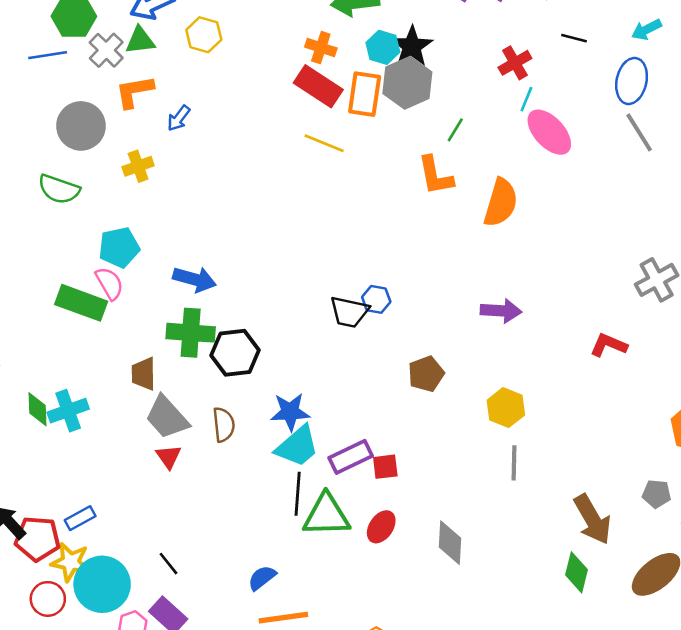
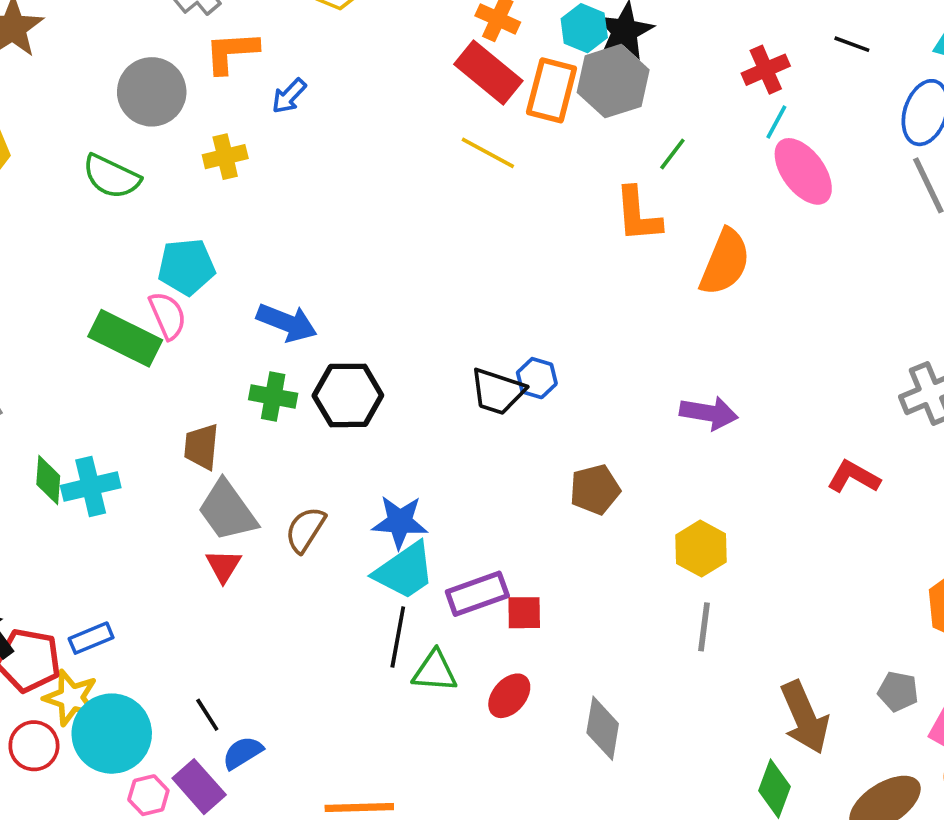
green cross: (191, 333) -> (273, 397), size x0.7
black hexagon: (235, 353) -> (348, 395), moved
brown semicircle: (224, 425) -> (305, 530), turned -148
green triangle: (326, 515) -> (435, 671), size x0.7
blue semicircle: (262, 578) -> (243, 753), moved

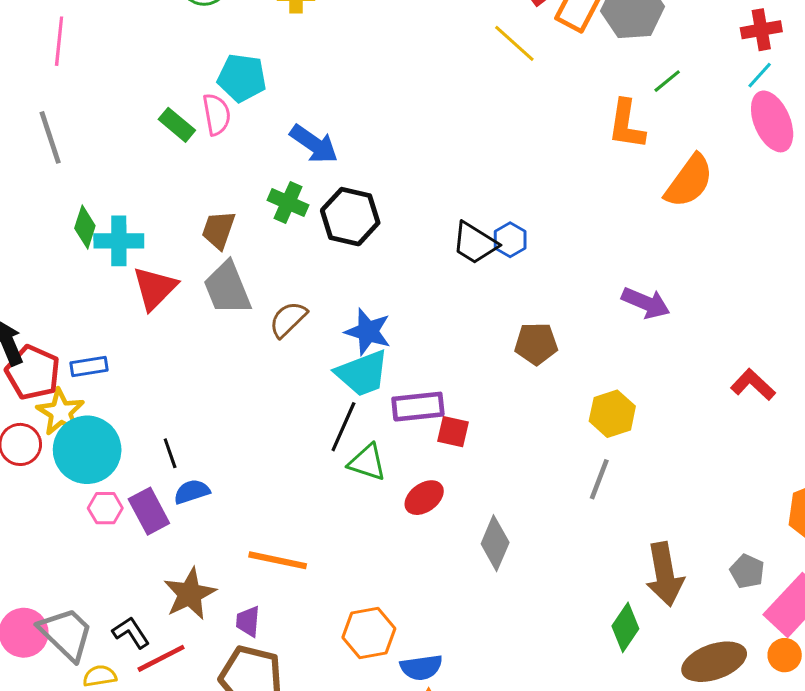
green rectangle: (125, 338) -> (177, 125), size x0.6
red triangle: (224, 566) -> (155, 288), moved, size x1.5

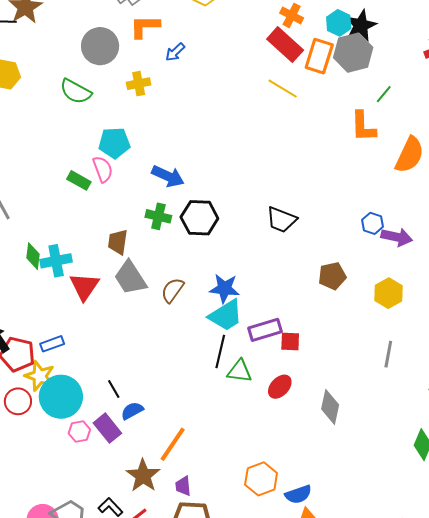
blue hexagon: (510, 240) -> (373, 223), moved
yellow hexagon: (612, 414) -> (389, 293), moved
orange line: (278, 560) -> (173, 444), moved, turned -57

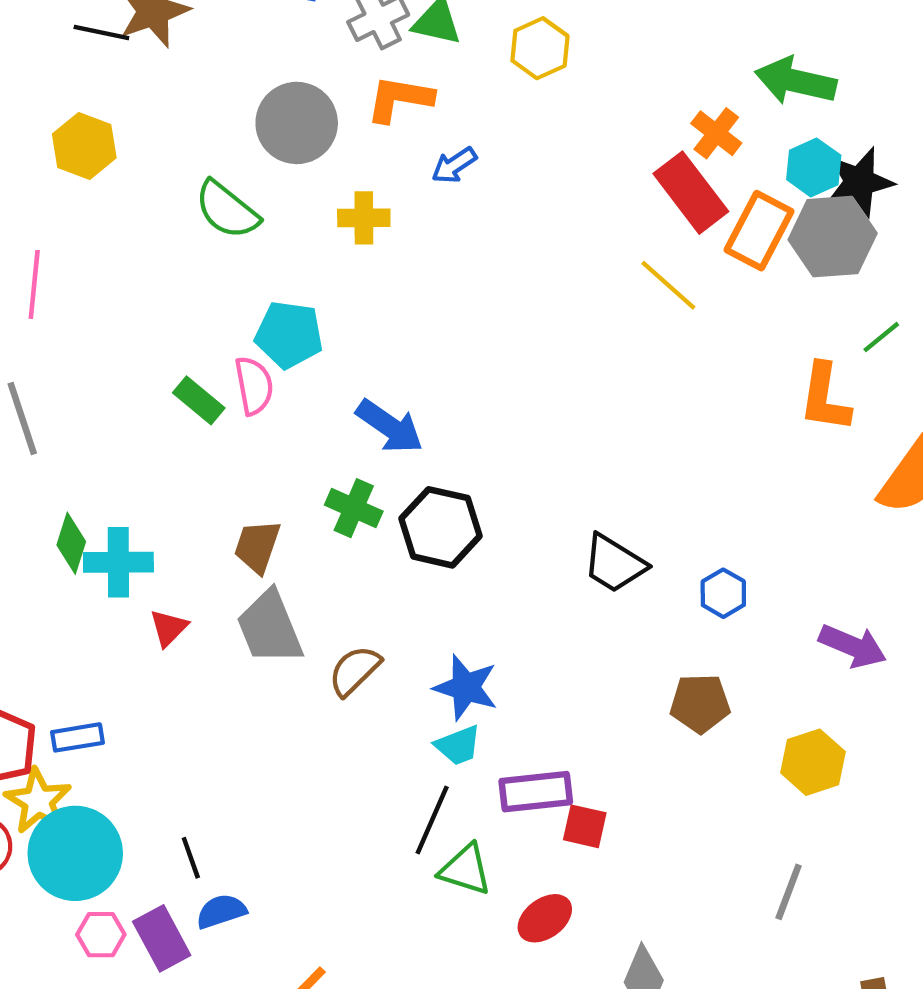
blue hexagon: (373, 223) -> (723, 593), moved
red triangle: (84, 286) -> (169, 628), size x0.6
cyan trapezoid: (226, 315) -> (458, 745), size x0.6

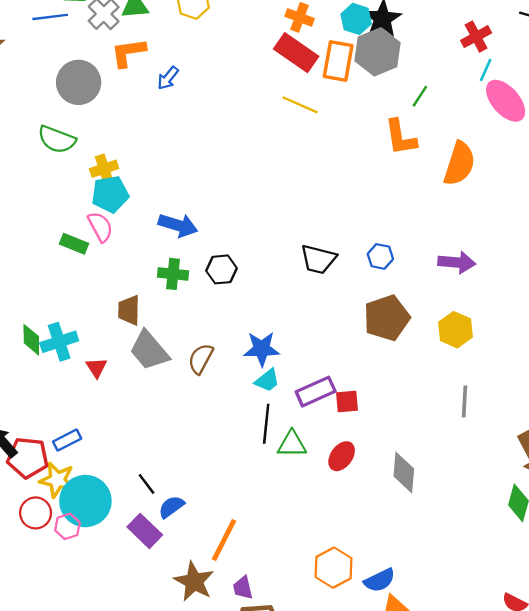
yellow cross: (364, 218) -> (104, 169), moved
black hexagon: (440, 527) -> (221, 269), size x0.7
brown pentagon: (700, 703) -> (387, 318), size x1.4
pink hexagon: (101, 935) -> (67, 526), moved

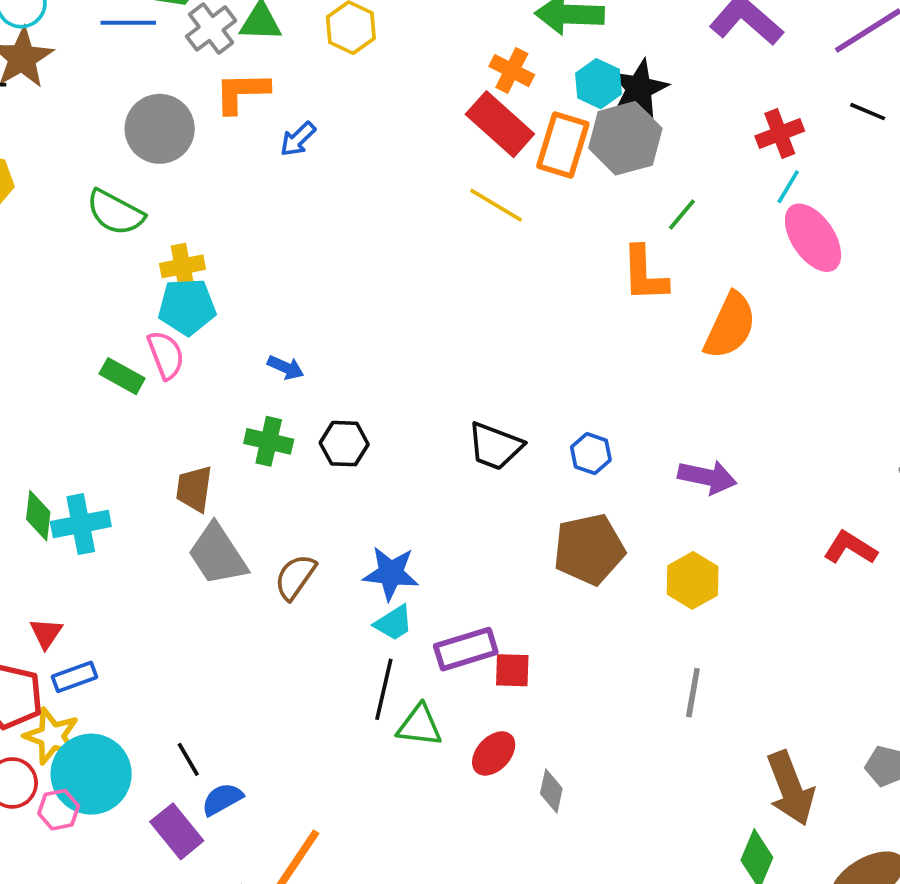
blue arrow: (178, 225) -> (286, 367), size x0.6
red triangle: (96, 368) -> (46, 633), moved
gray diamond: (404, 472) -> (551, 791), moved, size x0.7

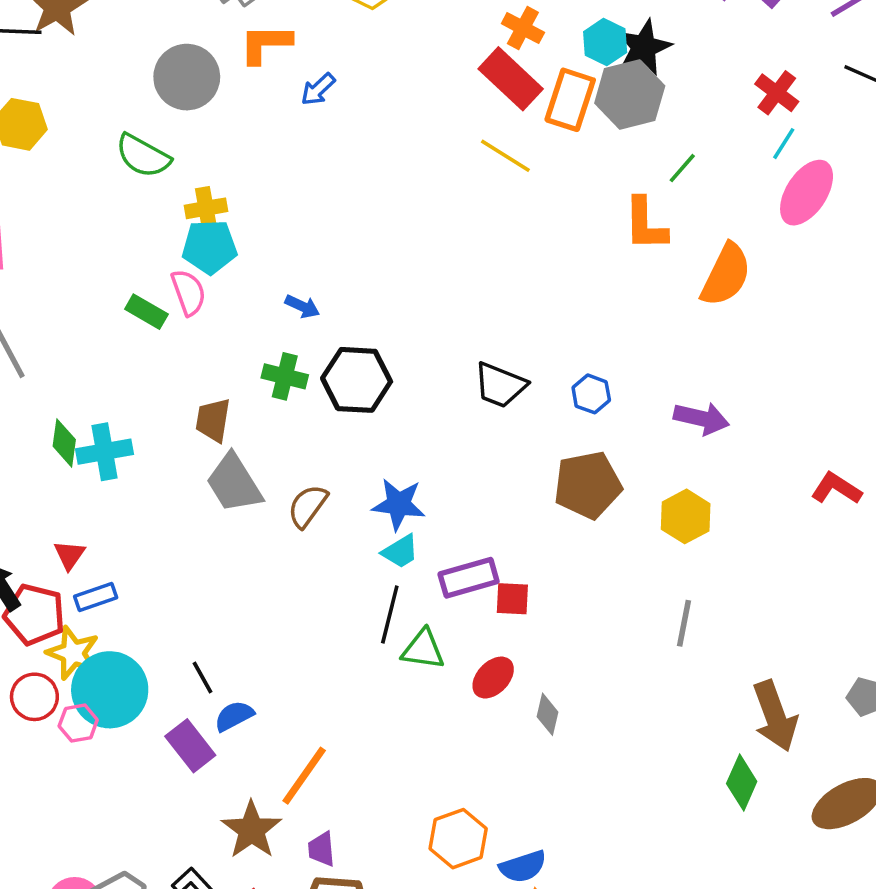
red cross: (780, 133) -> (777, 93), turned -33
pink ellipse: (813, 238) -> (807, 193), turned 66
black hexagon: (344, 444) -> (357, 380), size x1.5

